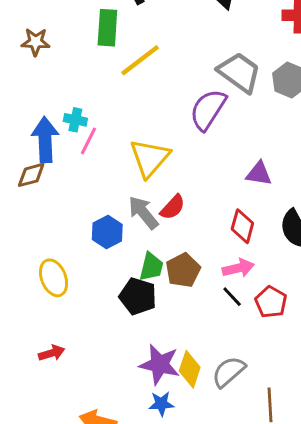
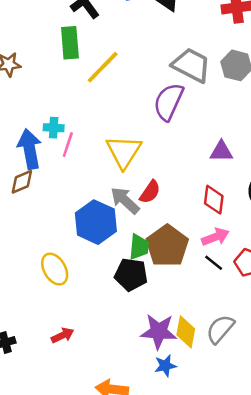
blue hexagon: (107, 232) -> (96, 222), size x1.5
brown pentagon: (183, 270) -> (167, 246), size x1.4

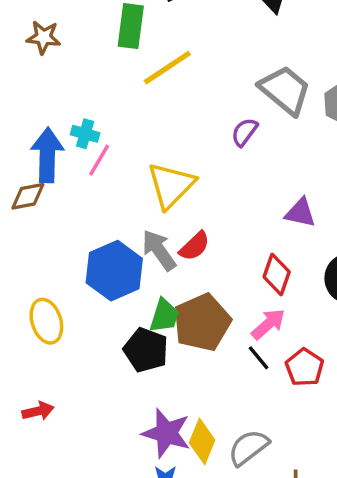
purple semicircle: (169, 102) -> (245, 132), size x0.6
pink arrow: (215, 237) -> (268, 324), turned -32

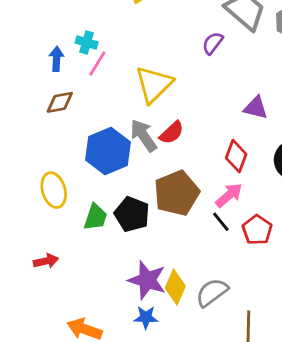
blue arrow: (47, 155) -> (56, 59), size x0.6
brown diamond: (28, 196) -> (60, 102), moved
green trapezoid: (164, 316) -> (95, 217), moved

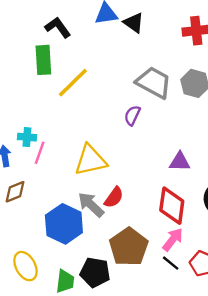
yellow triangle: (154, 84) -> (91, 160), turned 44
red diamond: (236, 156) -> (172, 206), size x1.4

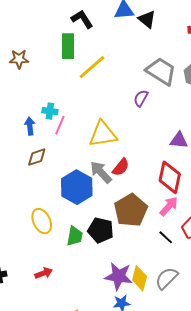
black line: (171, 263) -> (166, 237), moved

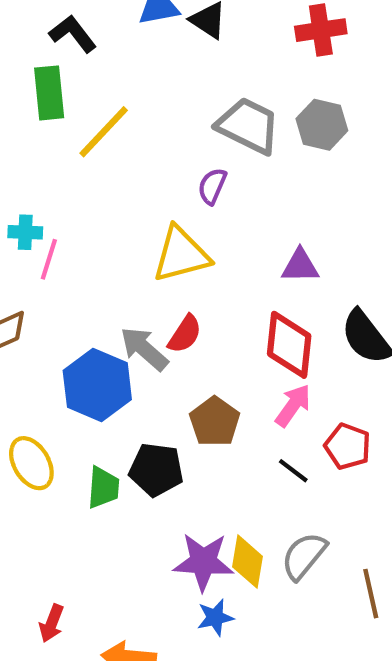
yellow triangle: (103, 134) -> (181, 255), moved
brown pentagon: (131, 210) -> (215, 422), size x0.7
red arrow: (44, 273) -> (52, 623), moved, turned 138

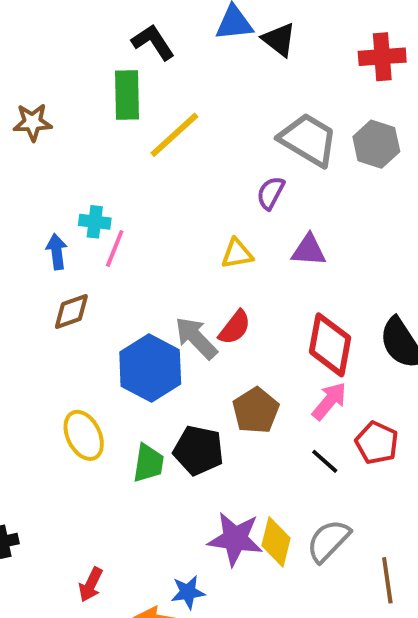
yellow triangle: (181, 255) -> (237, 254), size x0.6
purple triangle: (300, 266) -> (309, 250), moved
blue star: (215, 617) -> (188, 592), moved

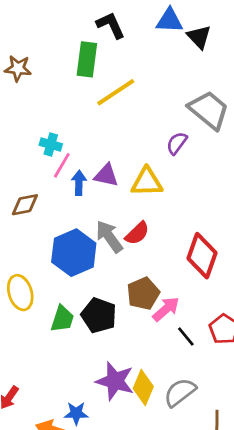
purple triangle: (309, 250) -> (106, 175), moved
blue arrow: (57, 252) -> (79, 183), moved
yellow triangle: (237, 254) -> (147, 182), size x1.4
pink arrow: (329, 401) -> (166, 309), moved

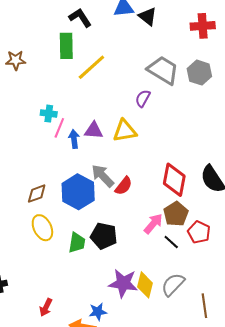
brown diamond: (25, 205) -> (37, 194), moved
red semicircle: (137, 233) -> (124, 186), moved
brown pentagon: (143, 294) -> (176, 214), moved

